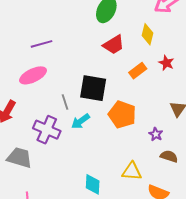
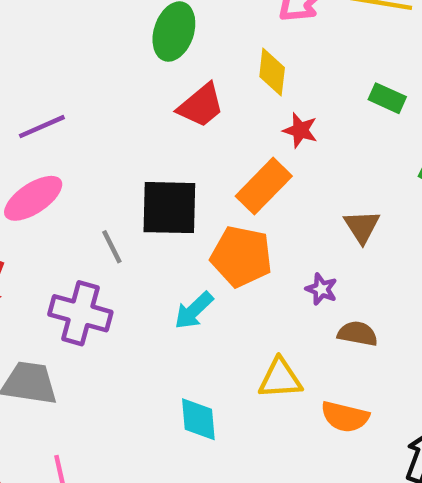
red star: (166, 63) -> (300, 130), moved
orange rectangle: (138, 71) -> (264, 186), moved, size x1.4
cyan arrow: (81, 121) -> (194, 311), moved

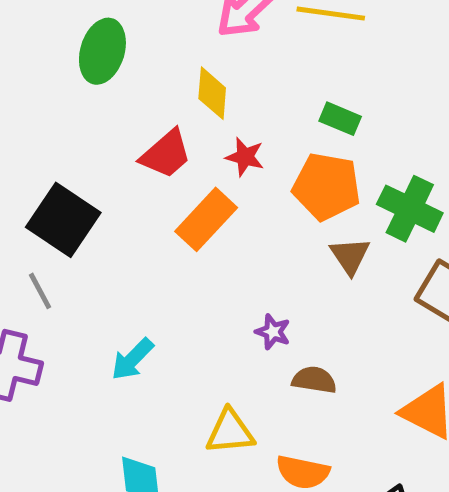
red trapezoid: (201, 105) -> (166, 154), moved
black square: (169, 208) -> (63, 220), moved, turned 34
brown triangle: (362, 227) -> (350, 256), moved
orange pentagon: (241, 256) -> (326, 187), moved

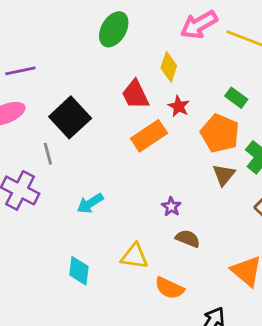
red trapezoid: (166, 154) -> (135, 94), turned 92

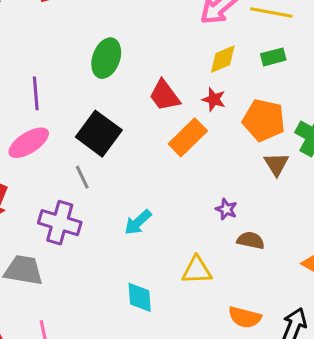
green ellipse: (114, 29) -> (106, 58), moved
yellow diamond: (169, 67) -> (223, 59), moved, turned 60
purple line: (20, 71) -> (36, 93), turned -72
green rectangle: (236, 98) -> (273, 57), moved, turned -40
orange semicircle: (169, 288) -> (245, 317), moved

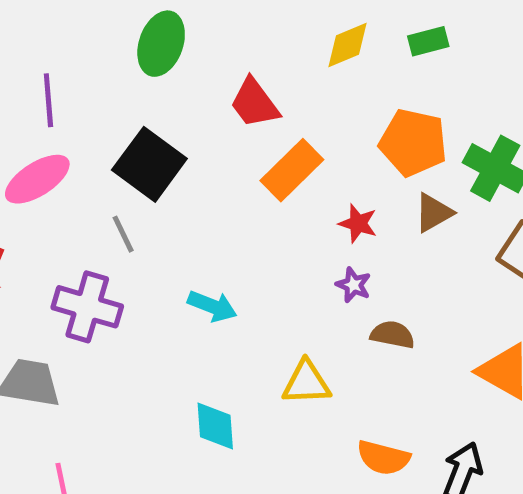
red star: (214, 99) -> (358, 223), moved
brown triangle: (276, 164) -> (434, 213), turned 32
cyan arrow: (138, 222) -> (212, 306), turned -116

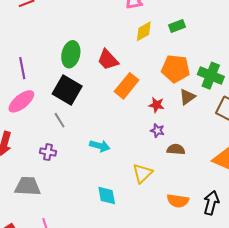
green ellipse: (161, 44) -> (71, 54), moved
purple cross: (87, 307) -> (48, 152), size x0.6
yellow triangle: (306, 383) -> (142, 173), turned -35

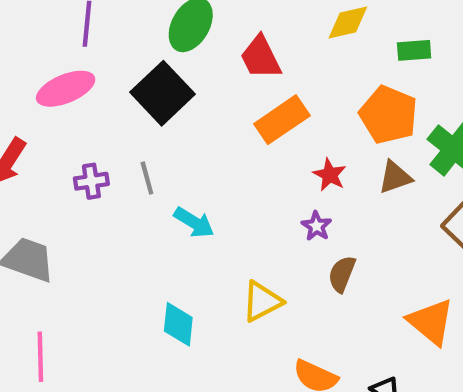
green rectangle: (177, 26) -> (414, 50), moved
gray line: (60, 120) -> (147, 178), moved
brown semicircle: (176, 149) -> (342, 274), turned -90
purple cross: (48, 152) -> (91, 181), moved, turned -35

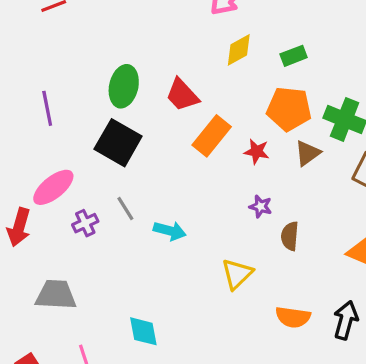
pink ellipse: (66, 89) -> (53, 187), moved
red star: (330, 175) -> (257, 152), moved
cyan diamond: (178, 324) -> (143, 331), moved

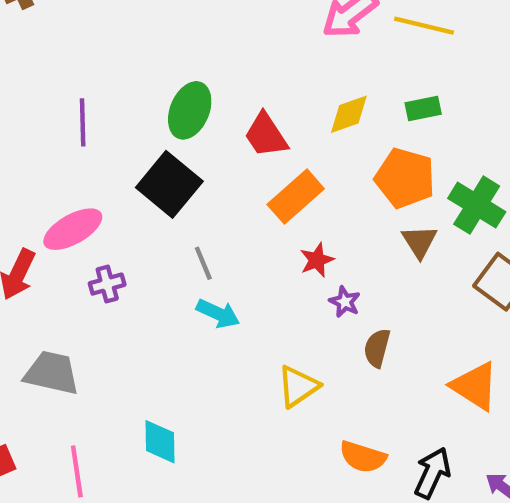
yellow diamond: (239, 50) -> (349, 114), moved
red star: (257, 152) -> (317, 260), moved, turned 30
brown triangle: (308, 153) -> (420, 242), turned -36
gray line: (125, 208) -> (203, 263), moved

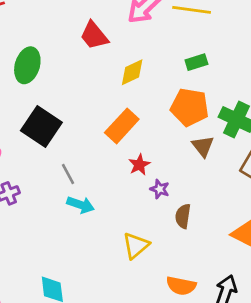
green ellipse: (190, 110) -> (27, 65), moved
yellow diamond: (349, 114) -> (132, 72), moved
red trapezoid: (266, 135) -> (94, 36), moved

